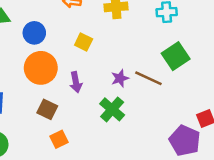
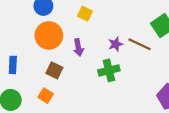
green cross: (112, 109) -> (109, 70), turned 35
orange square: (59, 139) -> (46, 96), moved, turned -32

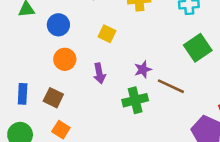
orange circle: (49, 35) -> (65, 59), size x0.7
brown line: (140, 44) -> (171, 86), moved
brown square: (54, 70) -> (53, 98), moved

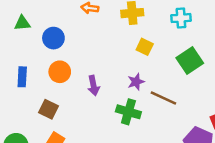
yellow square: (107, 34) -> (145, 47), moved
blue rectangle: (23, 94) -> (22, 77), moved
green cross: (135, 100) -> (128, 112), turned 30

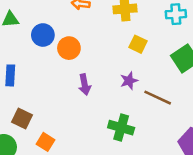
orange circle: (60, 72) -> (69, 48), moved
brown square: (48, 109) -> (22, 118), moved
green cross: (128, 112) -> (121, 128), moved

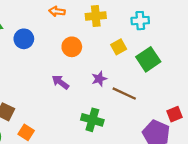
yellow square: (138, 44) -> (119, 47), moved, turned 35
orange circle: (69, 48) -> (72, 47), moved
purple arrow: (85, 85) -> (60, 82), turned 138

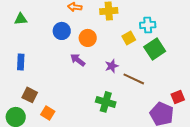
cyan cross: (140, 21) -> (148, 25), moved
blue circle: (24, 39) -> (62, 31), moved
purple arrow: (60, 82) -> (78, 60), moved

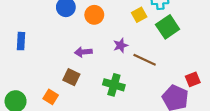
purple arrow: (78, 60) -> (83, 52), moved, turned -42
brown square: (30, 95) -> (71, 77), moved

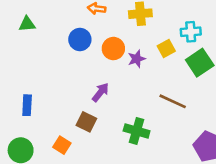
blue rectangle: (21, 41) -> (27, 105), moved
purple star: (121, 45) -> (137, 59), moved
purple arrow: (83, 52) -> (100, 92), turned 133

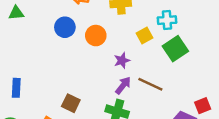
purple star: (137, 59) -> (122, 60), moved
purple arrow: (100, 92) -> (123, 85), moved

